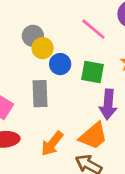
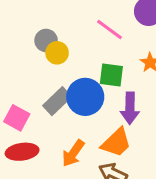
blue circle: (60, 64) -> (85, 97), moved, size x1.6
gray rectangle: (40, 94) -> (57, 101), turned 52

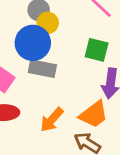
blue circle: (85, 97) -> (33, 43), moved
gray rectangle: (57, 101) -> (42, 69), turned 48

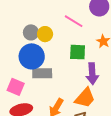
yellow circle: (48, 23) -> (45, 34), moved

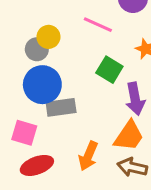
yellow circle: (45, 34) -> (48, 37), moved
green square: (78, 52) -> (109, 70), turned 36

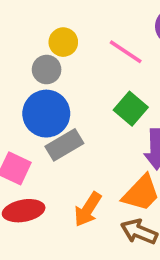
yellow circle: (48, 37) -> (63, 42), moved
gray rectangle: (61, 107) -> (64, 145), turned -32

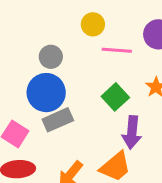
yellow circle: (63, 42) -> (93, 24), moved
pink line: (126, 52) -> (117, 50), turned -36

